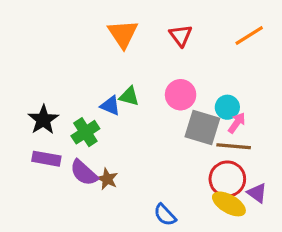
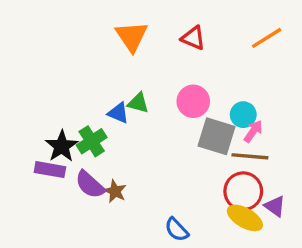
red triangle: (181, 35) -> (193, 38), turned -30
black star: (43, 120) -> (62, 146), moved

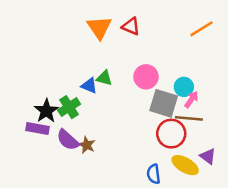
red triangle: (193, 38) -> (131, 26), moved
red circle: (243, 191) -> (171, 134), moved
blue semicircle: (177, 230) -> (154, 174), moved, turned 36

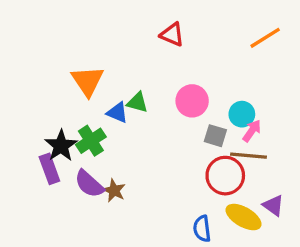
orange triangle: (99, 28) -> (88, 81), moved
gray square: (164, 103) -> (215, 136), size x0.6
purple rectangle: (37, 129) -> (49, 169), turned 60

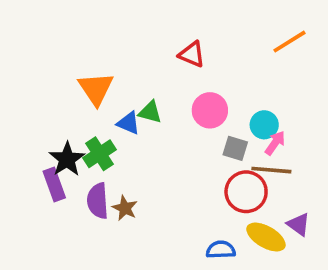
red triangle: (172, 35) -> (192, 54), moved
purple semicircle: (89, 184) -> (98, 201), turned 44
blue semicircle: (202, 229) -> (221, 250), turned 95

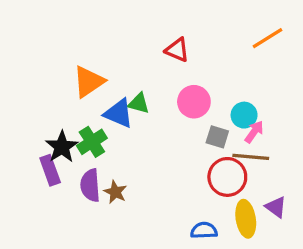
orange triangle: (96, 89) -> (89, 82), turned 30
blue triangle: (128, 123) -> (119, 113), size x1.4
yellow ellipse: (266, 237) -> (246, 219), turned 51

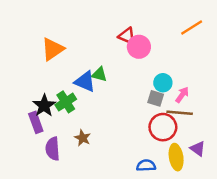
orange triangle: (89, 82) -> (53, 49), moved
pink circle: (194, 102) -> (139, 47), moved
cyan circle: (244, 115) -> (163, 83), moved
purple semicircle: (90, 185) -> (53, 149), moved

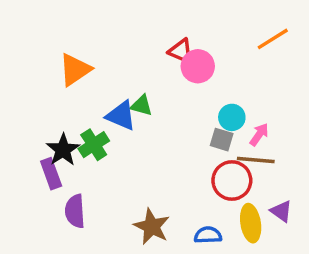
brown star: (83, 138) -> (152, 227), moved, size x1.5

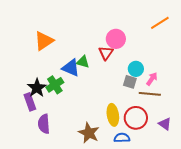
red triangle: (181, 51) -> (106, 53), moved, turned 42
red circle: (232, 180) -> (136, 118), moved
yellow ellipse: (251, 223) -> (113, 115), moved

